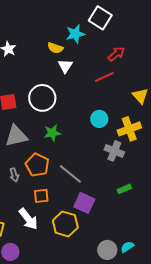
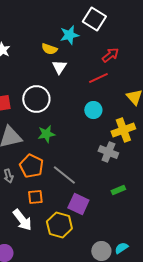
cyan circle: (99, 119) -> (93, 110), moved

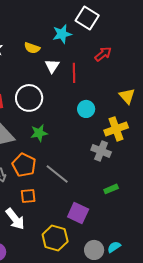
yellow semicircle: (49, 49) -> (32, 48), moved
red line: (98, 78) -> (74, 73), moved, turned -66
purple square: (78, 204) -> (78, 213), moved
yellow hexagon: (59, 225) -> (55, 238), moved

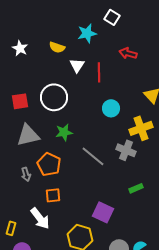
white square: (87, 18) -> (112, 17), size x0.7
red arrow: (103, 54) -> (128, 53), turned -126
gray line: (57, 174) -> (93, 156), moved

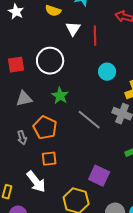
green star: (64, 132) -> (60, 96), turned -30
gray triangle: (28, 135) -> (24, 99), size x0.7

